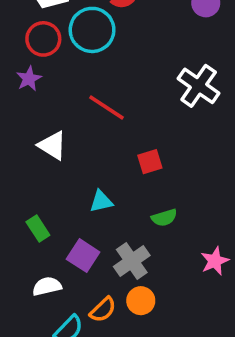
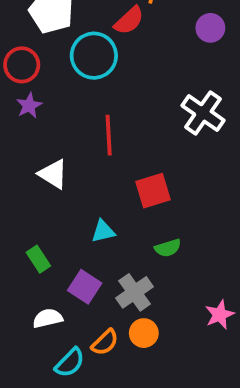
red circle: (43, 39) -> (22, 65), moved
red line: (106, 108) -> (109, 135), turned 54
red square: (150, 162) -> (153, 191), size x1.4
pink star: (215, 261) -> (220, 315), moved

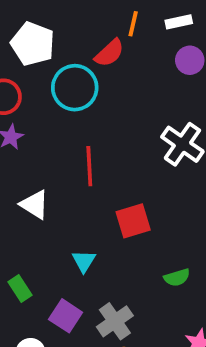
cyan triangle: (103, 231) -> (84, 261), turned -45
green semicircle: (168, 248) -> (177, 278), moved

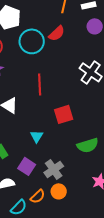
red semicircle: (109, 53) -> (57, 33), moved
green semicircle: (177, 278) -> (88, 145), size x1.5

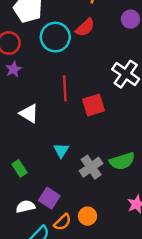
red square: (64, 114) -> (93, 105), moved
purple square: (27, 166) -> (49, 198), moved
gray cross: (54, 169) -> (91, 167), moved

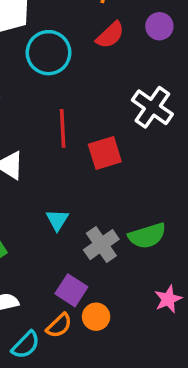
red semicircle: (85, 27) -> (110, 35), moved
purple square: (49, 198) -> (71, 290), moved

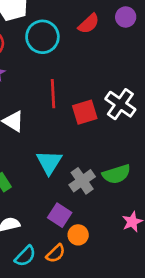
white cross: (152, 107) -> (120, 104), moved
cyan triangle: (57, 220) -> (49, 162), size x1.5
orange semicircle: (59, 326) -> (56, 253), moved

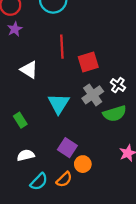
white cross: (120, 104) -> (118, 85), moved, size x0.6
gray cross: (82, 181) -> (93, 95), moved

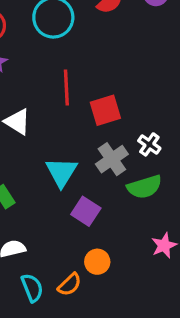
purple square: (67, 148) -> (86, 211), moved
cyan semicircle: (39, 182) -> (32, 288), turned -66

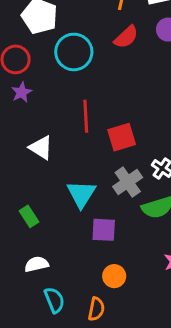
purple square: (86, 211) -> (104, 230), turned -30
orange semicircle: (70, 285) -> (96, 309), moved, turned -35

